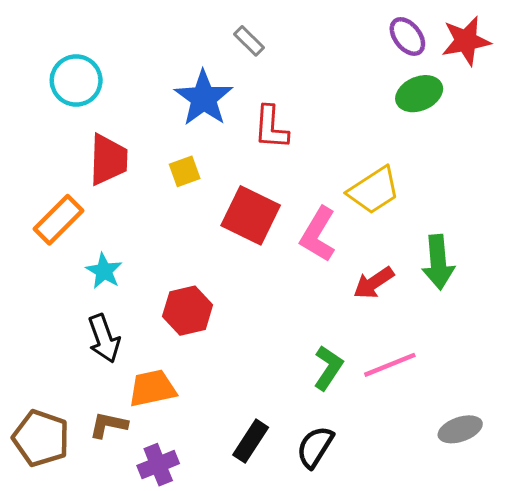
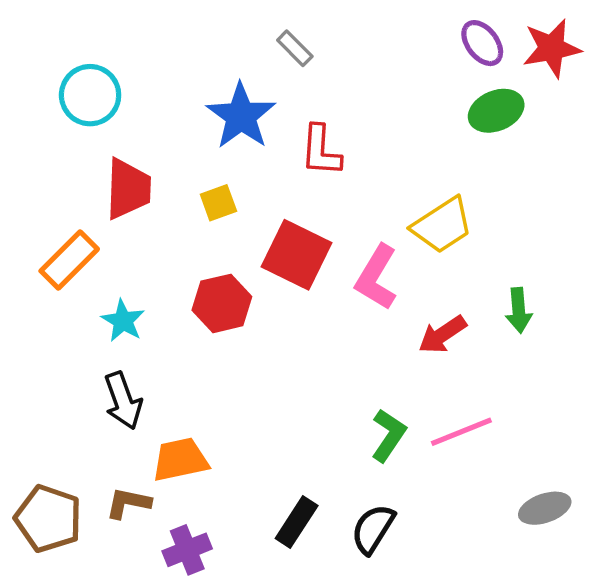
green arrow: (438, 262) -> (519, 310), size x0.7
red hexagon: (188, 311) -> (222, 303), moved

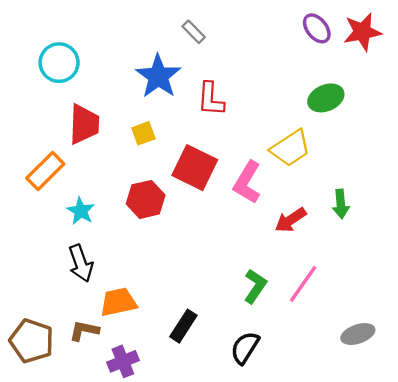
green ellipse: (496, 111) -> (326, 98), moved
pink line: (461, 432) -> (303, 284), turned -33
black rectangle: (297, 522) -> (183, 326), moved

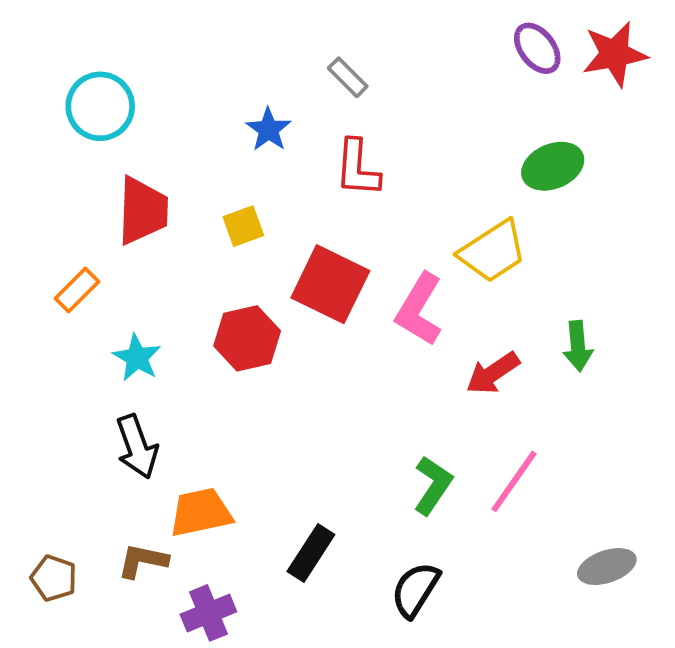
gray rectangle: (194, 32) -> (348, 77), moved
blue star: (158, 76) -> (268, 129), size x0.6
orange rectangle: (45, 171) -> (77, 290), size x0.7
brown pentagon: (32, 341) -> (54, 578), size x0.6

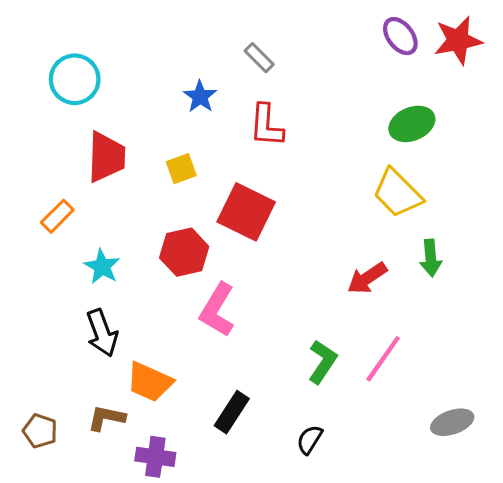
yellow trapezoid: (493, 251) -> (397, 193), moved, turned 78
pink L-shape: (419, 309) -> (217, 310), moved
orange trapezoid: (201, 512) -> (150, 382), turned -144
black semicircle: (415, 590) -> (310, 440), size x0.7
purple cross: (208, 613) -> (155, 457), turned 30

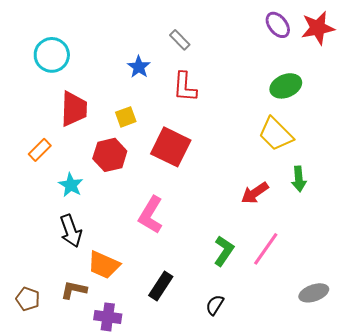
red hexagon: (184, 252) -> (110, 155), moved

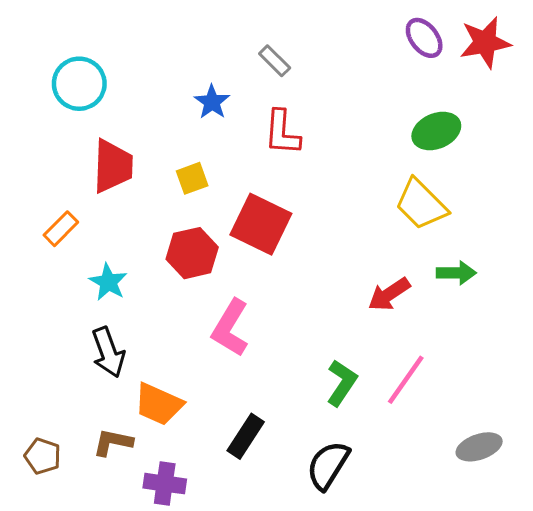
red hexagon: (110, 155) -> (192, 253), moved
green arrow: (299, 179) -> (456, 273), turned -85
black semicircle: (215, 305) -> (328, 465), size x1.6

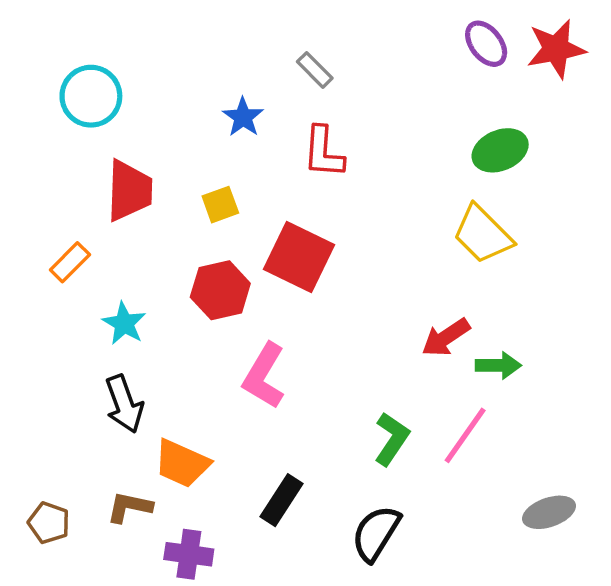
green arrow: (456, 273) -> (498, 365), moved

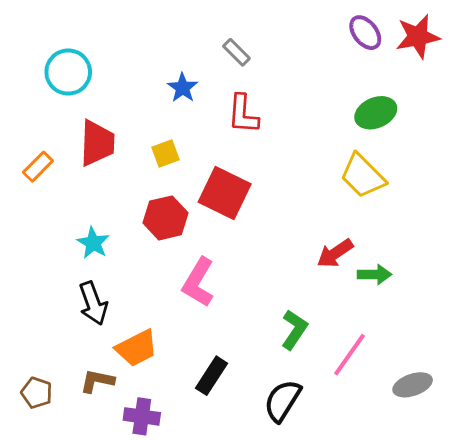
orange rectangle: (70, 262) -> (38, 167), moved
pink line: (465, 435) -> (349, 355), moved
orange trapezoid: (182, 463) -> (137, 348), turned -51

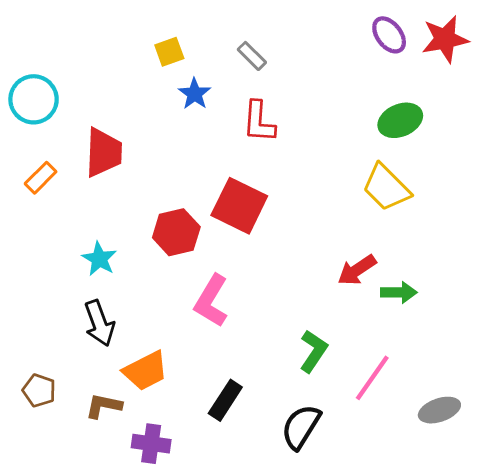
cyan circle: (68, 72) -> (34, 99), moved
yellow square: (165, 154) -> (169, 52), moved
brown pentagon: (37, 393) -> (39, 390), moved

